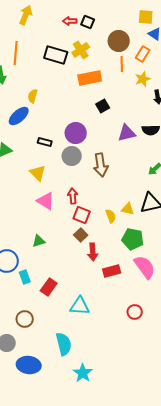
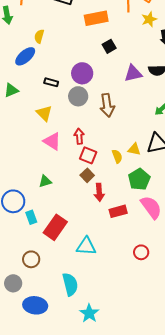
green pentagon: (133, 239) -> (139, 179), turned 30
red rectangle: (49, 287) -> (55, 227), size x1.4

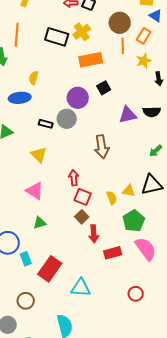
blue ellipse: (25, 56) -> (20, 98), turned 35
purple circle: (82, 73) -> (78, 98), moved
gray circle: (78, 96) -> (67, 119), moved
pink triangle: (52, 141) -> (35, 191), moved

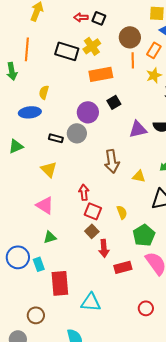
yellow triangle: (129, 191) -> (139, 176), moved
cyan rectangle: (26, 259) -> (39, 264), moved
red rectangle: (50, 269) -> (60, 283), turned -40

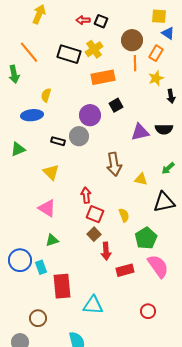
orange line: (27, 49) -> (29, 52), turned -45

